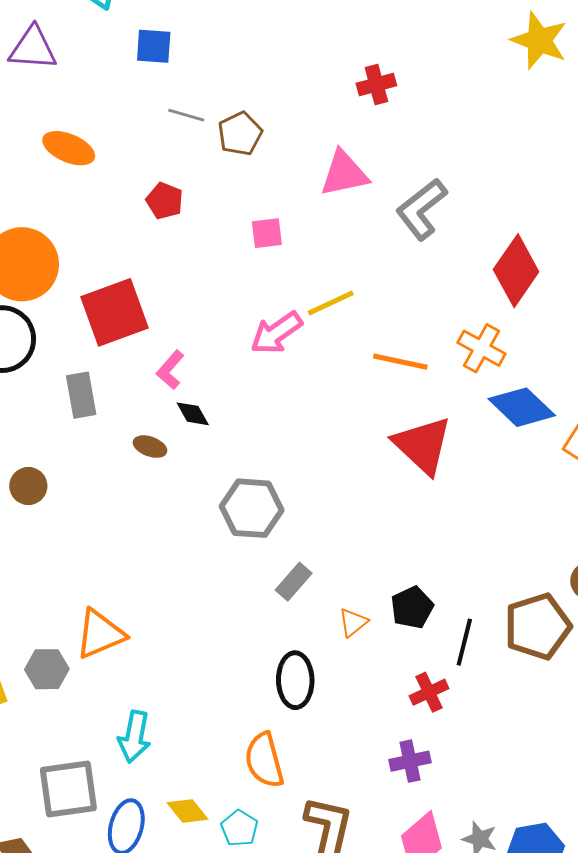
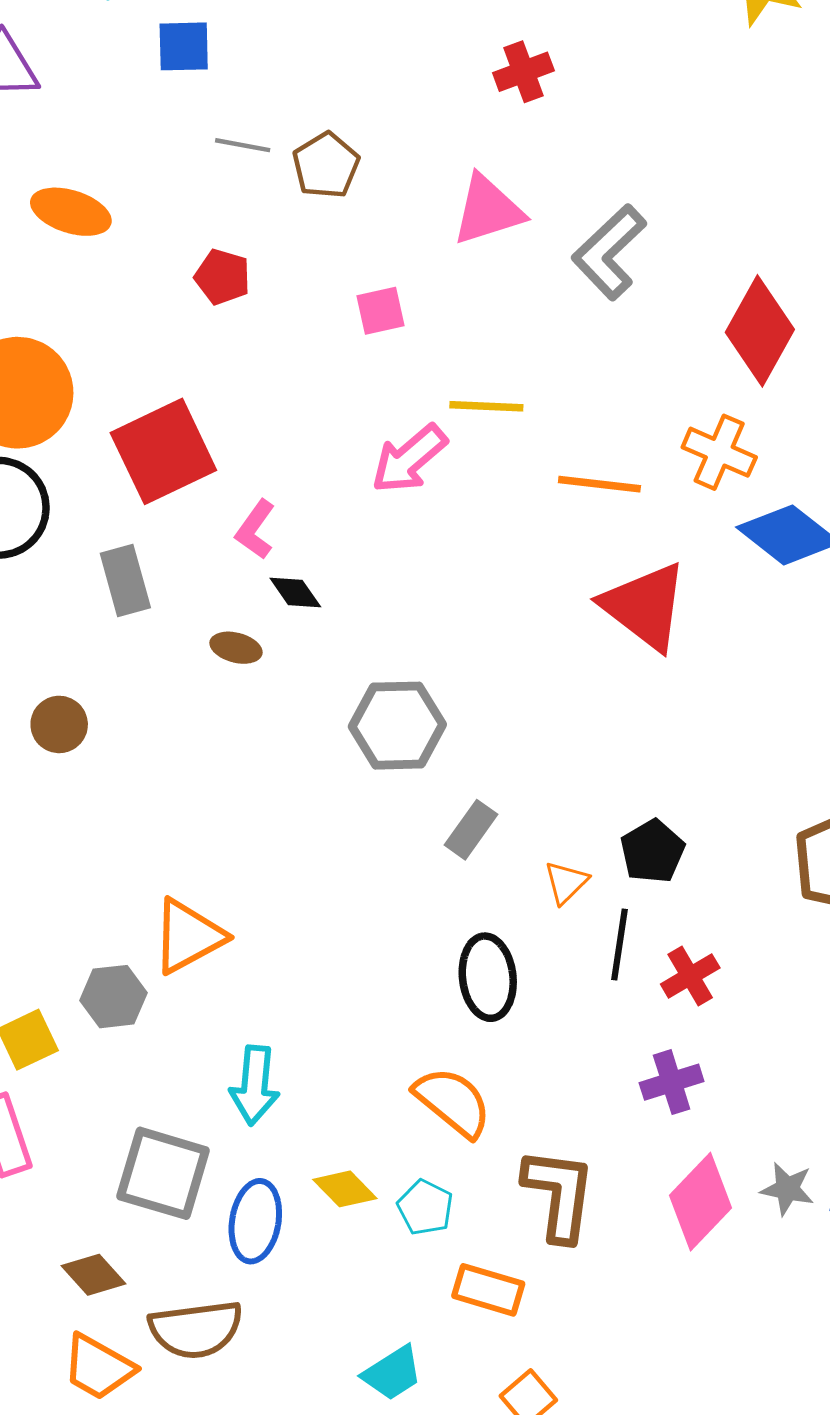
yellow line: (331, 303) -> (486, 406), turned 33
black line: (464, 642) -> (620, 944), moved
orange semicircle: (264, 760) -> (453, 1102), turned 150
gray square: (68, 789) -> (163, 1173), turned 30

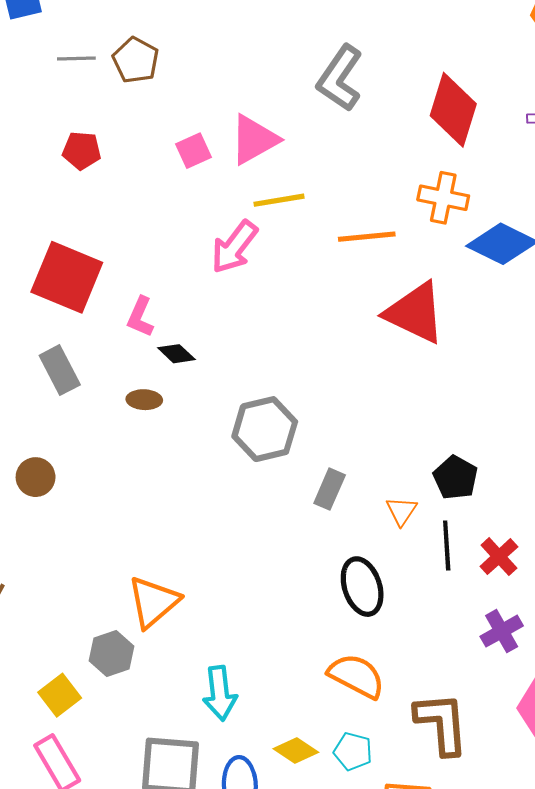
pink triangle: (488, 210) -> (254, 140), moved
red square: (163, 451) -> (67, 277), turned -30

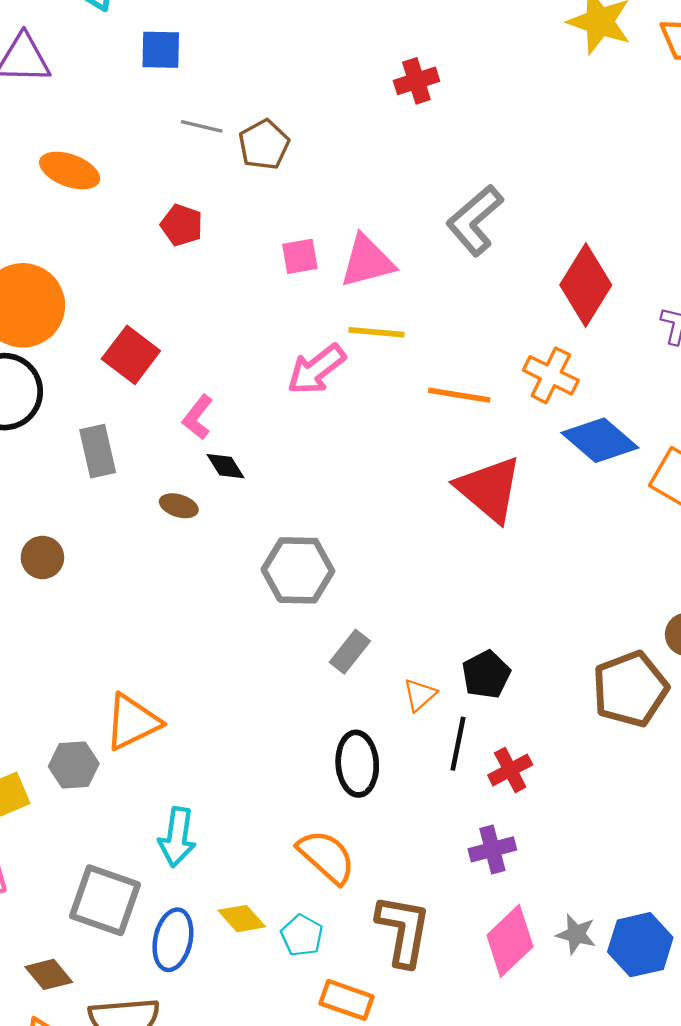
red square: (67, 277) -> (131, 355), size x0.7

